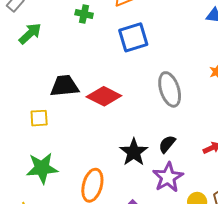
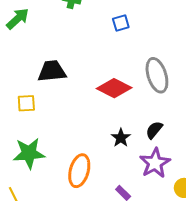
blue square: (133, 37) -> (121, 23), size x0.6
red diamond: (104, 96) -> (114, 88), moved
black star: (134, 152) -> (121, 138), size x0.7

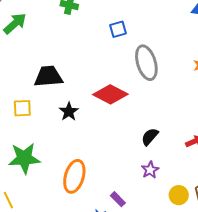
gray ellipse: (157, 75) -> (146, 63), moved
black star: (121, 138) -> (69, 112), moved
purple star: (155, 163) -> (150, 170), size x0.6

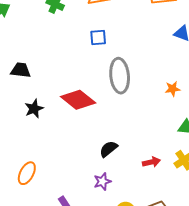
black trapezoid: (48, 76) -> (21, 70), size x0.7
orange ellipse: (74, 176) -> (27, 173), size x0.7

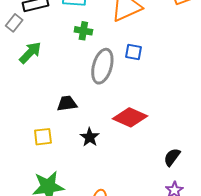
blue square: (98, 37) -> (133, 52), turned 30
gray ellipse: (120, 76) -> (102, 66), moved, turned 36

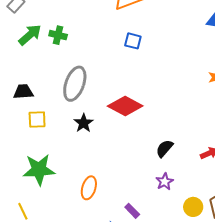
green cross: (83, 31) -> (58, 35), moved
gray ellipse: (102, 66) -> (75, 84), moved
black trapezoid: (67, 103) -> (23, 92), moved

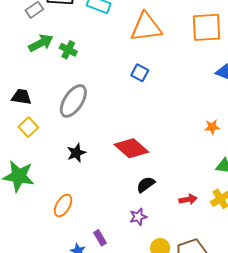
red diamond: (125, 106) -> (131, 148), moved
yellow square: (37, 120) -> (28, 127), turned 36
black star: (84, 123) -> (76, 153), moved

